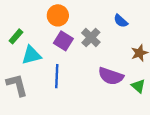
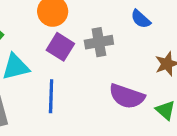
gray cross: (91, 37) -> (99, 42), turned 36

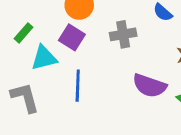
purple square: (60, 47) -> (72, 37), moved

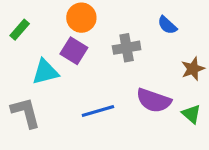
green rectangle: (23, 33) -> (20, 30), moved
blue line: (78, 86) -> (98, 111), moved, turned 72

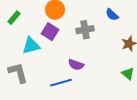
purple semicircle: (154, 100) -> (76, 65), moved, size x0.7
blue line: (98, 111) -> (61, 83), moved

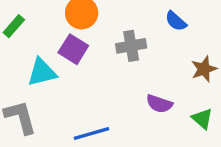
purple semicircle: (76, 65) -> (159, 104), moved

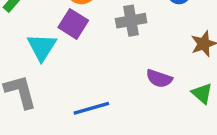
cyan triangle: (42, 72) -> (42, 47), turned -44

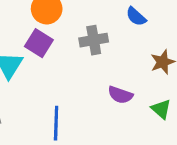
blue line: (91, 108) -> (56, 123), turned -72

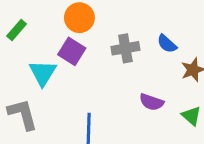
blue semicircle: (136, 17) -> (167, 44), moved

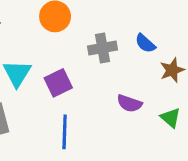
purple square: (72, 51) -> (58, 83), moved, turned 32

